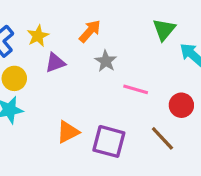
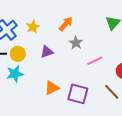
purple triangle: (55, 63) -> (47, 52), moved
pink line: (136, 89) -> (95, 61), turned -42

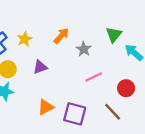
gray star: (76, 43) -> (84, 49), moved

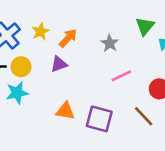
orange arrow: (61, 36) -> (68, 38), moved
orange triangle: (46, 107) -> (65, 111), turned 36

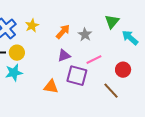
orange arrow: (68, 38) -> (63, 32), moved
purple triangle: (59, 64) -> (64, 56), moved
purple square: (99, 119) -> (77, 76), moved

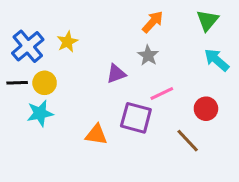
green triangle: (112, 22) -> (207, 20), moved
orange arrow: (63, 32) -> (153, 22), moved
purple triangle: (64, 56) -> (116, 74), moved

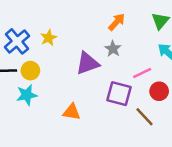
purple triangle: (116, 74) -> (87, 63), size x1.5
pink line: (162, 93) -> (142, 73), moved
purple square: (136, 118) -> (119, 94), moved

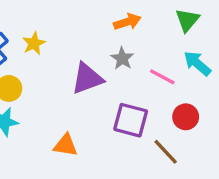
orange arrow: (117, 22) -> (127, 22), turned 30
pink line: (142, 73) -> (162, 77), moved, turned 54

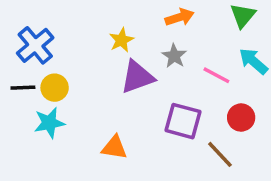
yellow star: (34, 43) -> (121, 40), moved

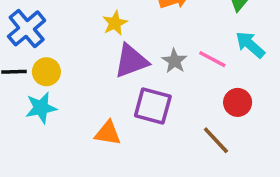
gray star: (174, 56) -> (174, 61), moved
purple square: (183, 121) -> (153, 106), moved

